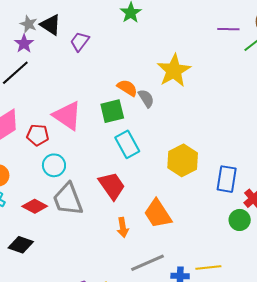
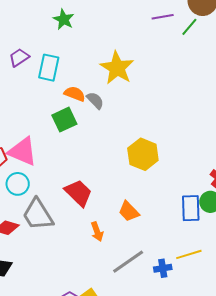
purple trapezoid: (80, 42) -> (19, 58), turned 30
pink triangle: (67, 116) -> (22, 152), moved
cyan rectangle: (127, 144) -> (49, 68), moved, turned 52
blue rectangle: (227, 179) -> (191, 208), moved
orange trapezoid: (158, 214) -> (129, 211), size x0.7

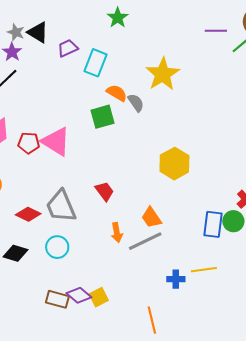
cyan circle: (18, 184) -> (57, 247), moved
red trapezoid: (78, 193) -> (105, 191), size x0.7
gray line: (128, 262) -> (145, 241), moved

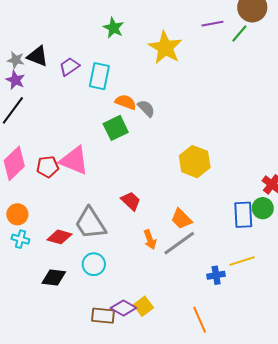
yellow star: (163, 74) -> (165, 48), moved

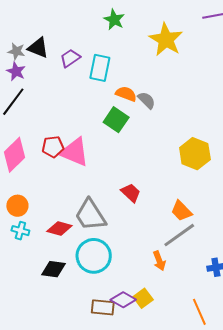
green square: (116, 128) -> (116, 120), turned -30
red pentagon: (48, 167) -> (53, 147), moved
orange arrow: (150, 240) -> (159, 261), moved
cyan circle: (94, 264) -> (94, 256), size x1.5

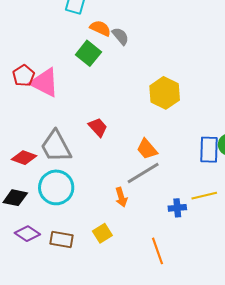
red pentagon: (53, 147) -> (24, 76), turned -30
purple diamond: (123, 300) -> (27, 234), moved

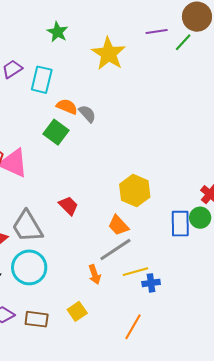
yellow hexagon: (165, 93) -> (135, 191), moved
yellow line: (204, 196) -> (135, 272), moved
orange line: (157, 251) -> (133, 327), turned 52

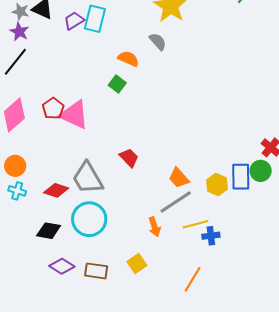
cyan rectangle: (42, 80) -> (95, 19), moved
gray semicircle: (87, 114) -> (158, 42), moved
green square: (56, 132) -> (117, 84), size x0.7
yellow hexagon: (135, 191) -> (217, 184), moved, size x0.7

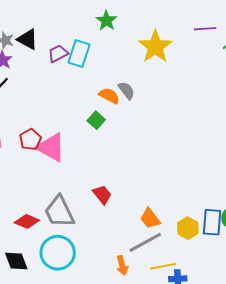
gray semicircle: (158, 42) -> (127, 90), moved
black diamond: (49, 231) -> (16, 261), turned 55

